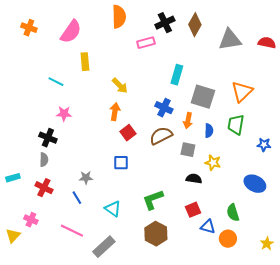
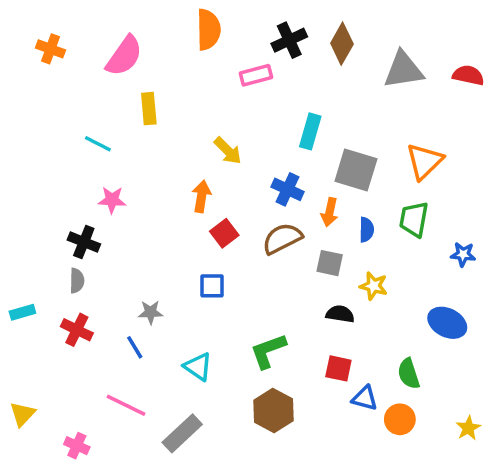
yellow arrow: (120, 86) -> (228, 151), moved
red square: (193, 210) -> (338, 368), turned 35
pink cross: (31, 220) -> (77, 446), moved

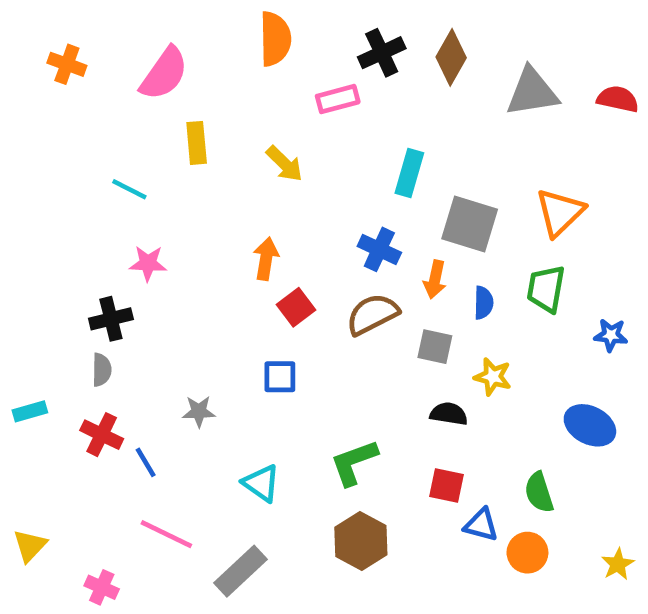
yellow arrow: (228, 151) -> (284, 164), moved
black cross: (84, 242) -> (111, 319), turned -36
blue line: (135, 347) -> (146, 462), moved

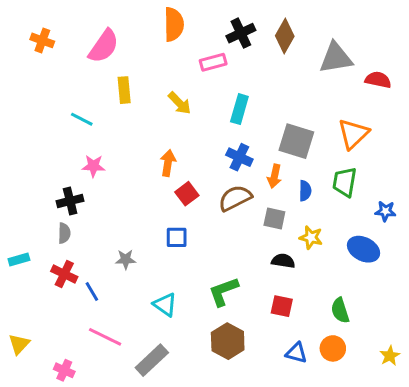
red semicircle: (618, 99) -> (378, 80), moved
cyan rectangle: (409, 173) -> (239, 109), moved
blue ellipse: (590, 425) -> (364, 249), moved
blue triangle: (481, 525) -> (296, 353), moved

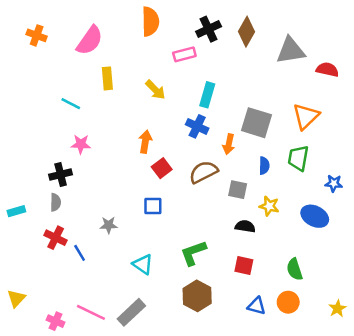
blue cross: (239, 157) -> (197, 126), moved
orange arrow: (274, 176) -> (229, 144), moved
cyan rectangle: (19, 259) -> (16, 211), moved
pink line: (105, 337) -> (91, 312), moved

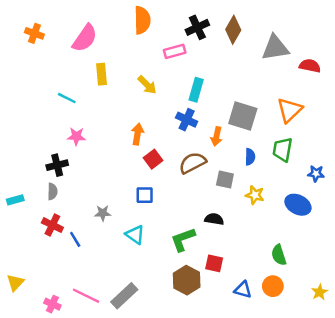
black semicircle: (245, 226) -> (214, 219), moved
cyan triangle: (143, 264) -> (135, 235), moved
red square: (244, 266) -> (214, 263), moved

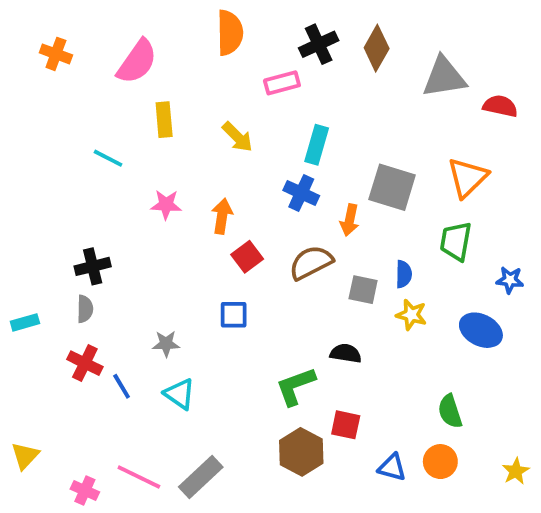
pink star: (76, 136) -> (166, 205), moved
blue semicircle: (250, 157) -> (404, 274), moved
cyan triangle: (135, 235) -> (180, 394), moved

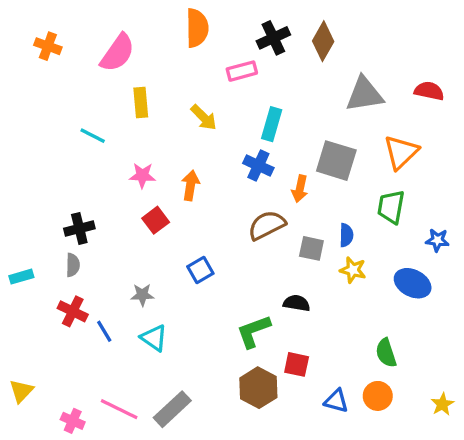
gray triangle: (444, 77) -> (364, 94), moved
red square: (247, 257) -> (156, 220), moved
blue square: (234, 315) -> (200, 270), turned -30

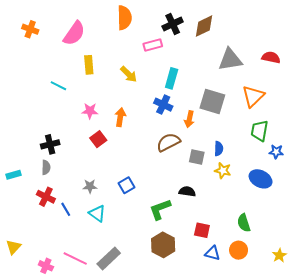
brown diamond: (323, 41) -> (204, 26), turned 35
green trapezoid: (391, 207) -> (259, 131), moved
blue square: (200, 270) -> (127, 185), moved
red square: (297, 364) -> (202, 230), moved

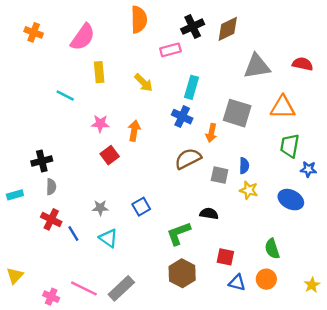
orange triangle: (253, 96) -> (283, 107), turned 45
black cross: (50, 144) -> (42, 161), moved

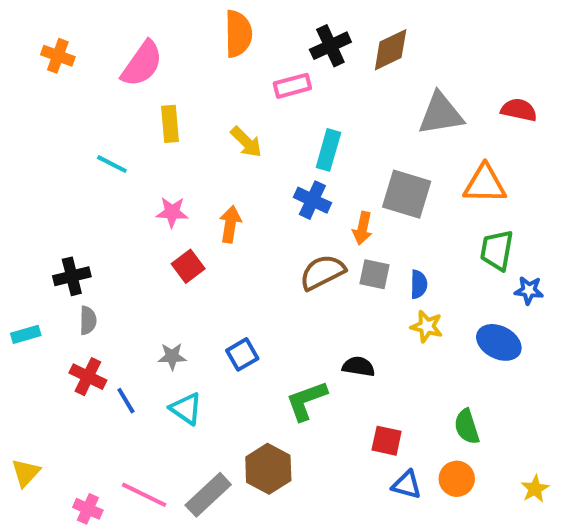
gray square: (220, 175) -> (375, 274), moved
brown hexagon: (182, 273) -> (268, 469), moved

